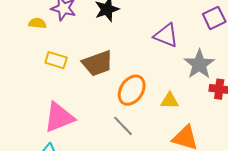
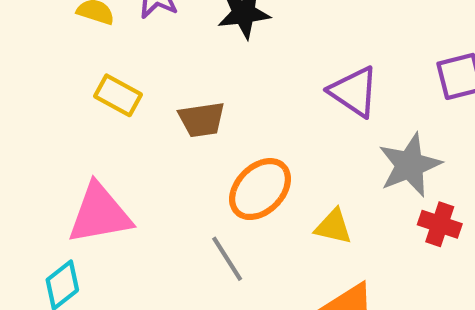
brown trapezoid: (98, 63) -> (202, 120), size x0.7

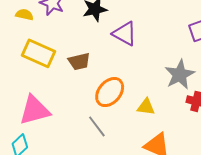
purple triangle: (354, 92) -> (125, 34), moved
yellow rectangle: (118, 95) -> (39, 53), size x1.5

